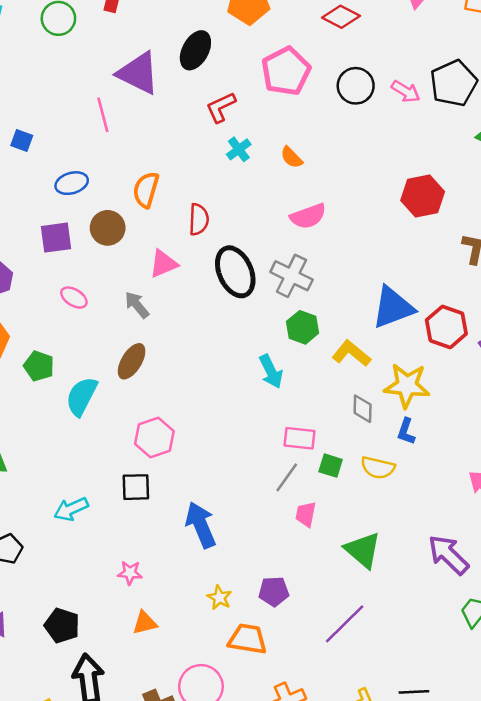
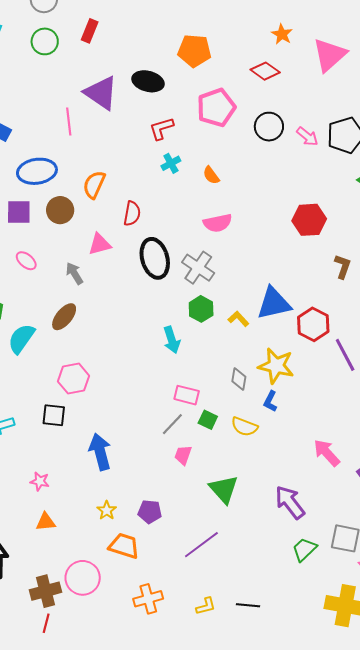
black ellipse: (195, 50) -> (148, 81), turned 68
blue ellipse: (72, 183) -> (37, 171), size x1.5
yellow L-shape: (351, 353) -> (238, 319), moved, size x0.7

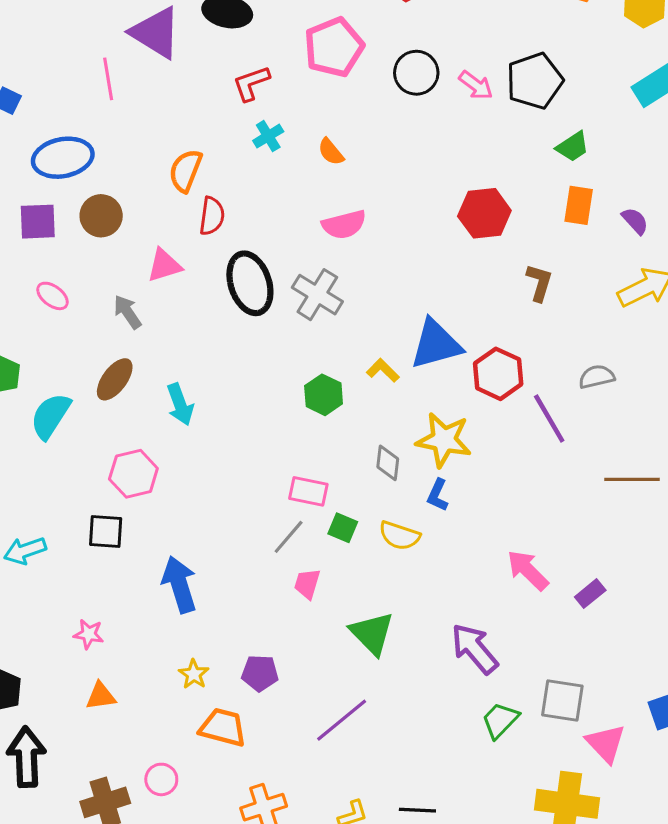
orange semicircle: (94, 185) -> (186, 171), moved
green hexagon: (201, 309) -> (324, 395), moved
cyan arrow: (172, 340) -> (180, 404), moved
pink circle: (83, 578) -> (161, 779), size x0.6

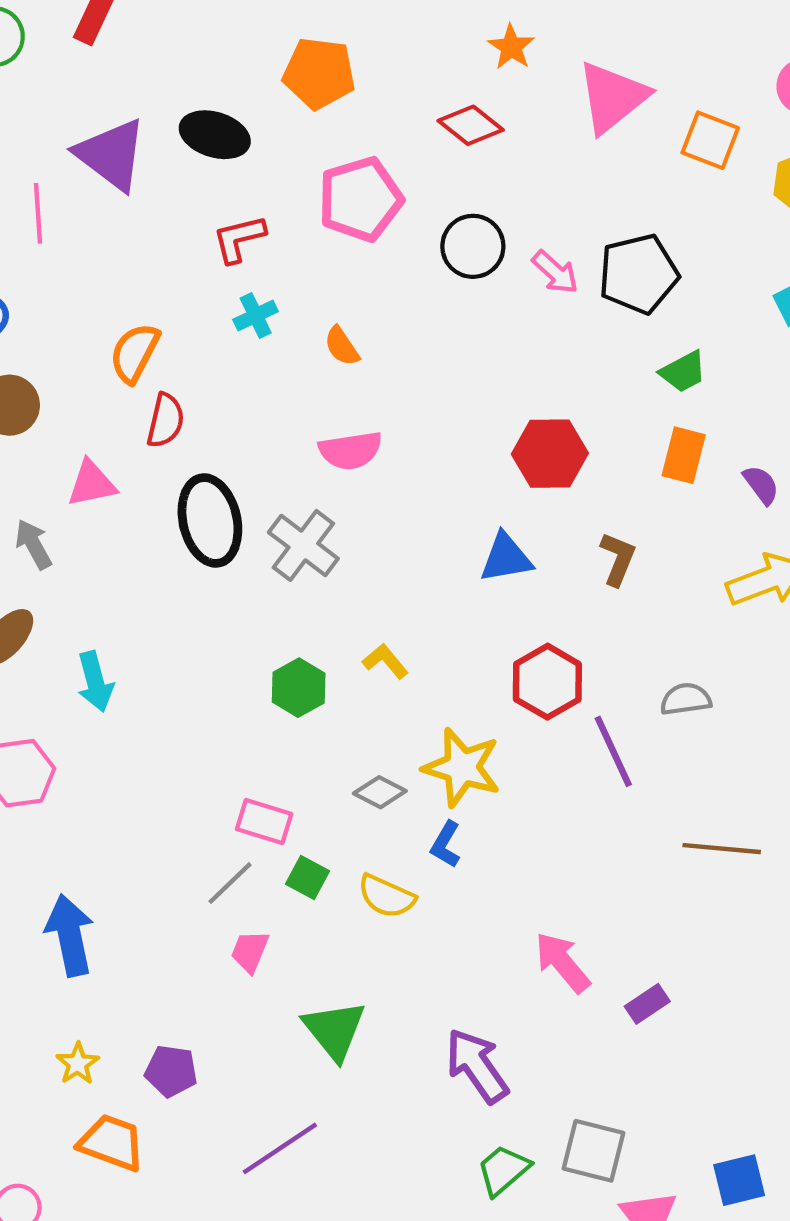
blue triangle: (436, 344) -> (506, 558), moved, size x0.7
gray diamond: (388, 463) -> (380, 792), turned -75

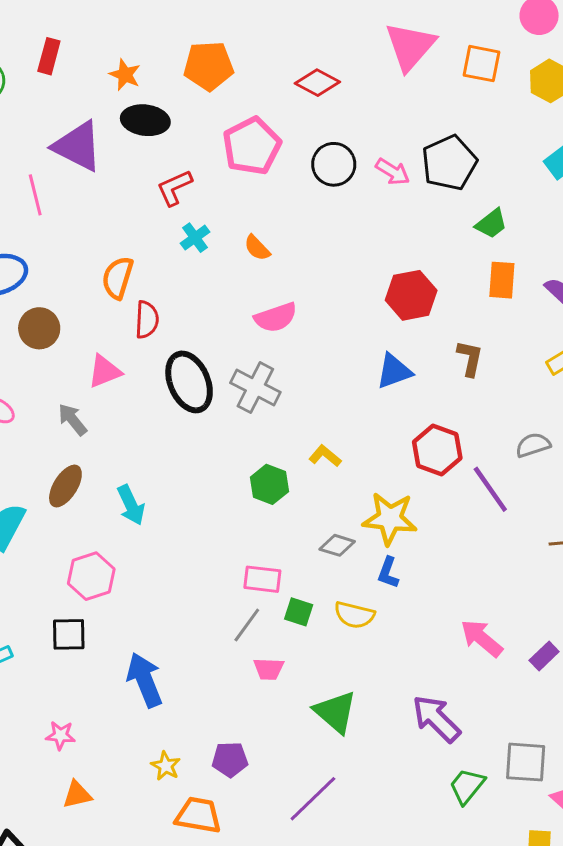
orange star: (511, 47) -> (125, 75), moved
pink trapezoid: (250, 951) -> (269, 669), turned -100

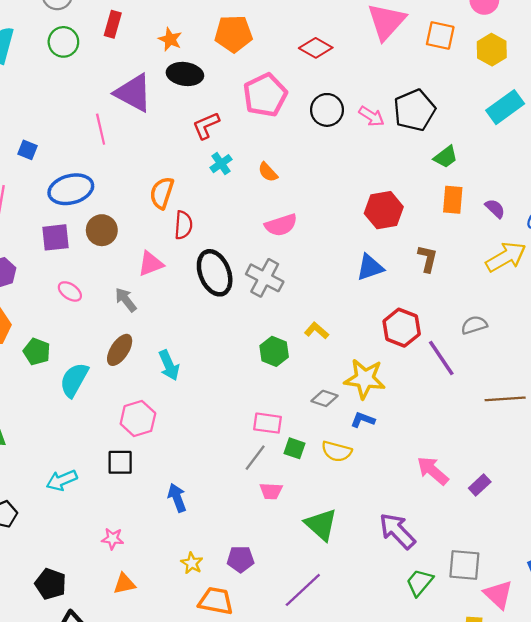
blue L-shape: (388, 573) -> (363, 420), turned 90
blue arrow: (145, 680) -> (177, 498), size x0.7

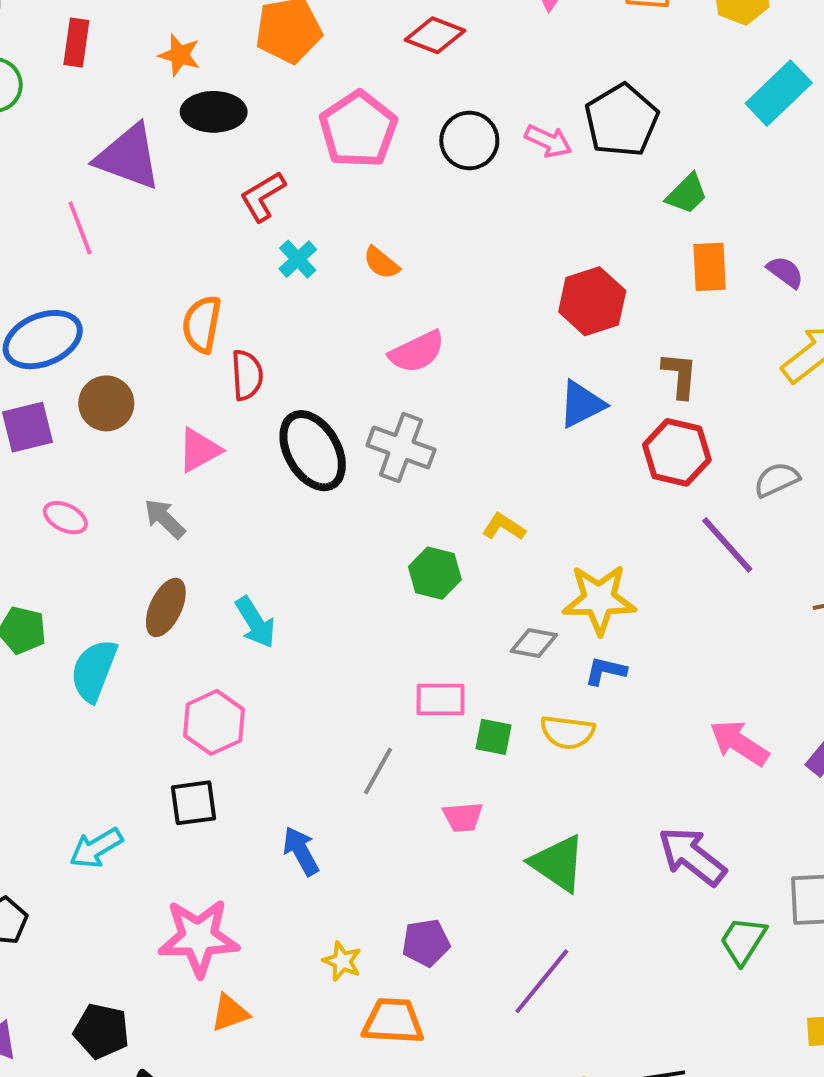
red hexagon: (402, 328) -> (677, 452), moved
gray line: (255, 458) -> (378, 771), moved
pink star: (113, 539) -> (199, 937), size x2.0

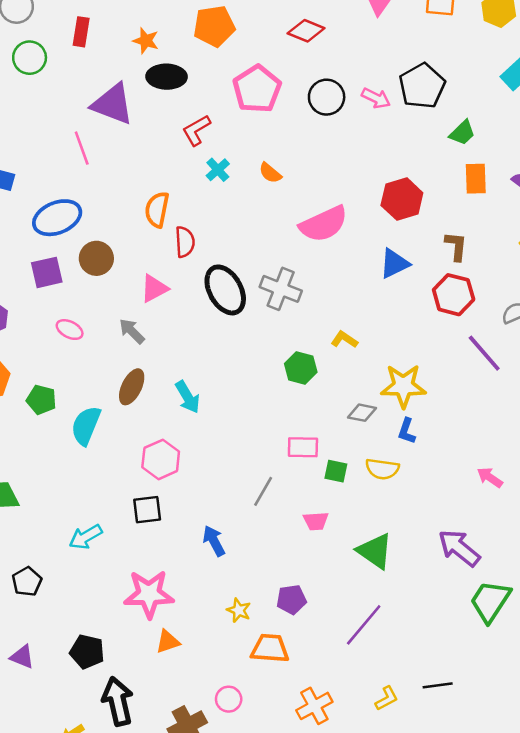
pink semicircle: (417, 352) -> (324, 224), moved, size x1.4
blue L-shape: (605, 671) -> (407, 431), turned -85
pink arrow: (739, 743) -> (490, 477), size x0.7
green trapezoid: (743, 940) -> (490, 601), size x1.4

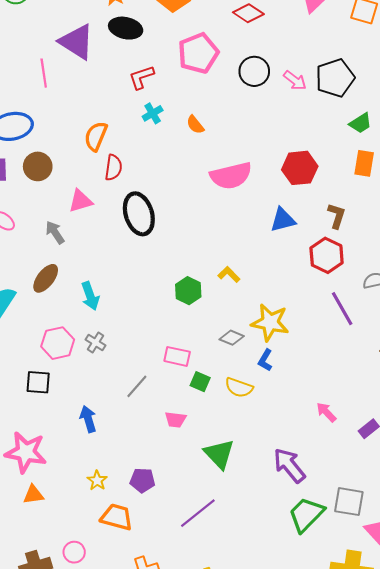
gray cross: (281, 289) -> (96, 343), moved, size x0.6

